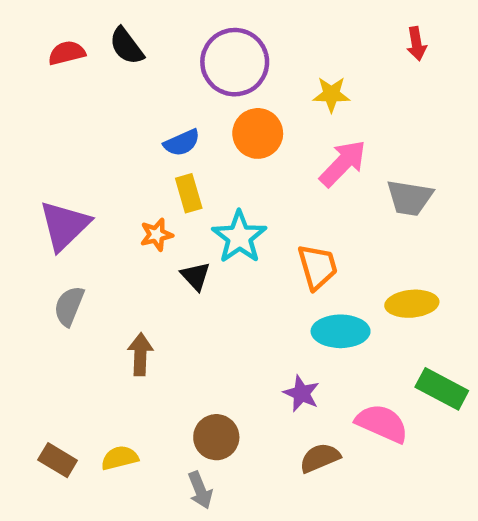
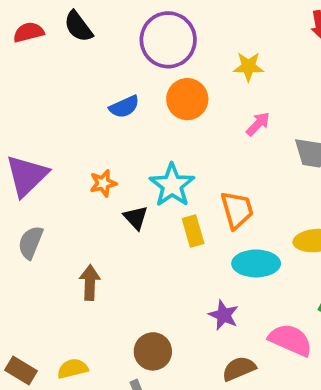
pink arrow: (343, 163) -> (258, 124), size x0.6
yellow rectangle: (189, 193) -> (193, 231), moved

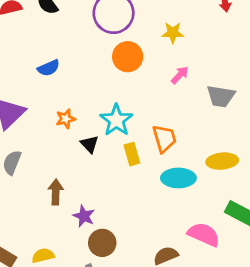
blue semicircle: (124, 107) -> (49, 68), moved
purple star: (224, 315) -> (84, 216), moved

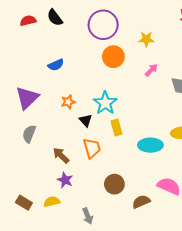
orange trapezoid: (164, 138) -> (92, 148), moved
brown arrow: (56, 192) -> (61, 155), turned -48
purple star: (84, 216) -> (65, 180), moved
brown circle: (102, 243) -> (114, 184), moved

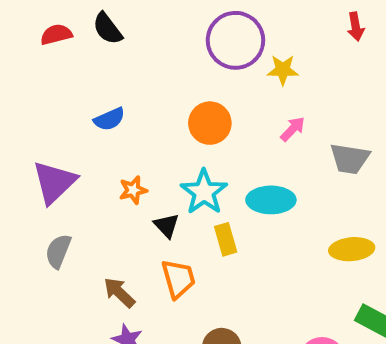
purple circle: (103, 25) -> (235, 40), moved
orange circle: (113, 57) -> (210, 123), moved
cyan ellipse: (150, 145) -> (271, 200), moved

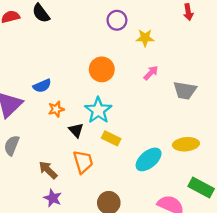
purple circle: (235, 40) -> (117, 20), size x0.6
blue semicircle: (109, 119) -> (42, 86), moved
cyan ellipse: (271, 200) -> (149, 159), moved, turned -40
yellow rectangle: (226, 239) -> (111, 138), turned -48

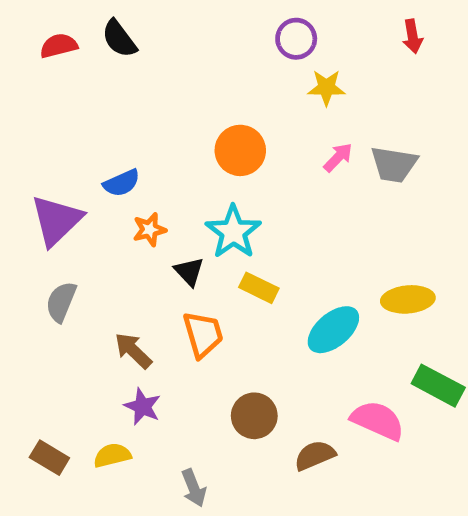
purple circle: (117, 20) -> (296, 39), moved
gray trapezoid: (185, 90) -> (394, 164), moved

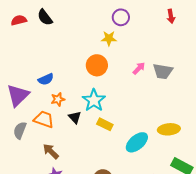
yellow star: (326, 88) -> (109, 38), moved
orange trapezoid: (203, 334) -> (44, 119), moved, turned -55

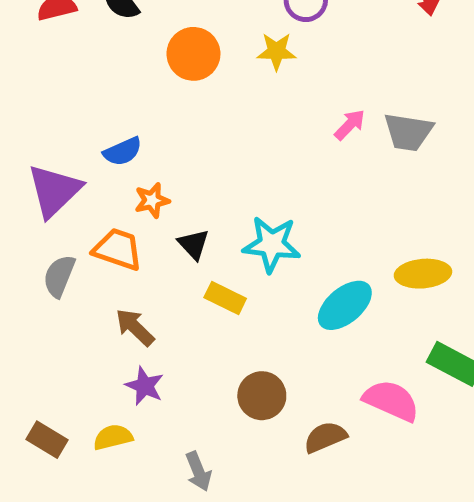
orange circle: (97, 65) -> (193, 54), moved
cyan star: (94, 100) -> (272, 244), moved, turned -30
yellow rectangle: (105, 124) -> (225, 298), moved

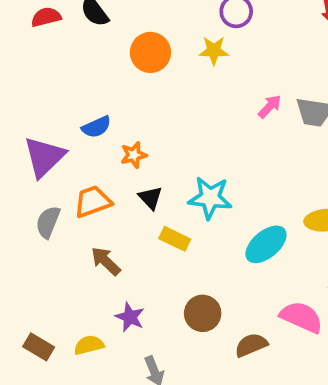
orange star: (152, 200) -> (134, 155), moved
orange trapezoid: (118, 249) -> (93, 202), turned -39
purple star: (145, 386) -> (130, 317), moved

